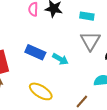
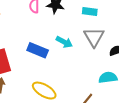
cyan arrow: (60, 59) -> (64, 42), moved

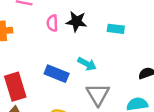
gray triangle: (94, 37) -> (98, 94), moved

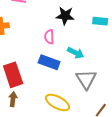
pink semicircle: (52, 23) -> (49, 37), moved

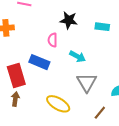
blue rectangle: (49, 62) -> (39, 62), moved

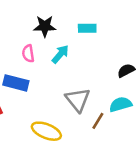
cyan arrow: (77, 56) -> (60, 54), moved, turned -70
brown line: (100, 113) -> (98, 121), moved

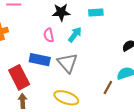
gray triangle: (78, 100) -> (67, 63), moved

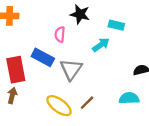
cyan arrow: (75, 34) -> (101, 45), moved
brown line: (108, 87) -> (87, 103), moved

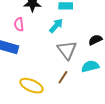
gray triangle: (71, 69) -> (67, 50), moved
brown line: (87, 103) -> (63, 77), moved

